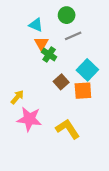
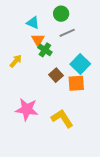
yellow arrow: (17, 97) -> (16, 61), moved

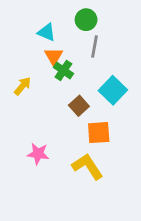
gray line: (67, 33) -> (94, 46), turned -56
orange square: (76, 83) -> (99, 133), moved
pink star: (27, 109) -> (38, 154), size x0.7

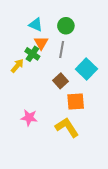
green circle: (86, 20) -> (66, 26), moved
gray line: (94, 46) -> (62, 50), moved
green cross: (63, 70) -> (32, 54), moved

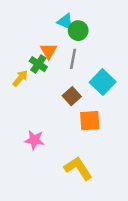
cyan triangle: (36, 25) -> (65, 22), moved
yellow L-shape: (67, 127) -> (78, 168), moved

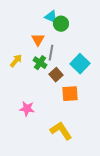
gray line: (73, 59) -> (51, 53), moved
green cross: (38, 64) -> (40, 63), moved

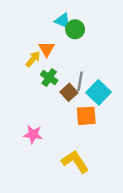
gray line: (51, 53) -> (80, 81), moved
yellow arrow: (16, 61) -> (33, 59), moved
cyan square: (80, 64) -> (99, 92), moved

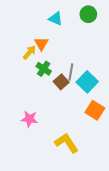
green circle: (75, 29) -> (88, 14), moved
orange square: (86, 116) -> (95, 110), moved, turned 36

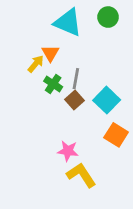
cyan triangle: (56, 19) -> (68, 22), size x1.6
gray line: (71, 72) -> (76, 79), moved
pink star: (29, 119) -> (68, 151), moved

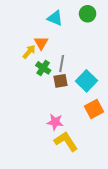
cyan triangle: (68, 22) -> (55, 18), size x0.7
brown square: (75, 100) -> (60, 81), turned 32
orange square: (116, 135) -> (94, 109), turned 30

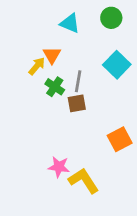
cyan square: (86, 81) -> (117, 65), moved
pink star: (55, 122) -> (59, 167), moved

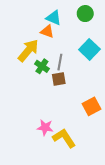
orange triangle: (52, 55) -> (47, 31), moved, turned -40
yellow arrow: (37, 66) -> (28, 50), size x1.6

